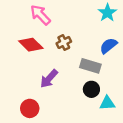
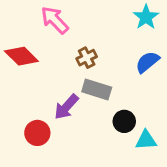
red diamond: (31, 45) -> (21, 56), moved
gray rectangle: (90, 66) -> (97, 89), moved
red circle: (30, 108) -> (37, 133), moved

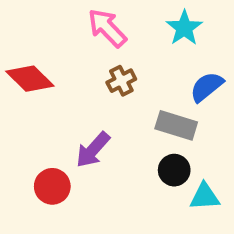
cyan star: (146, 17) -> (184, 28), moved
pink arrow: (55, 20) -> (107, 28), moved
gray rectangle: (97, 89) -> (176, 125), moved

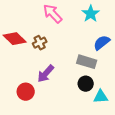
brown cross: (121, 81) -> (40, 43), moved

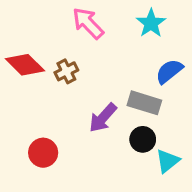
purple arrow: (46, 74) -> (103, 118), moved
cyan triangle: (101, 97) -> (168, 161), turned -35

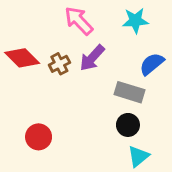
cyan star: (151, 23) -> (135, 21), turned 30
purple arrow: (103, 118) -> (92, 58), moved
cyan triangle: (168, 161) -> (138, 156), moved

